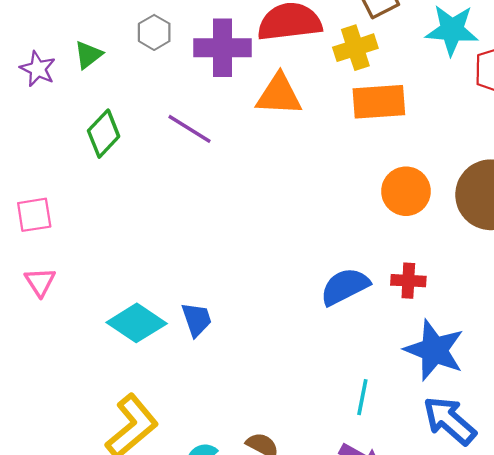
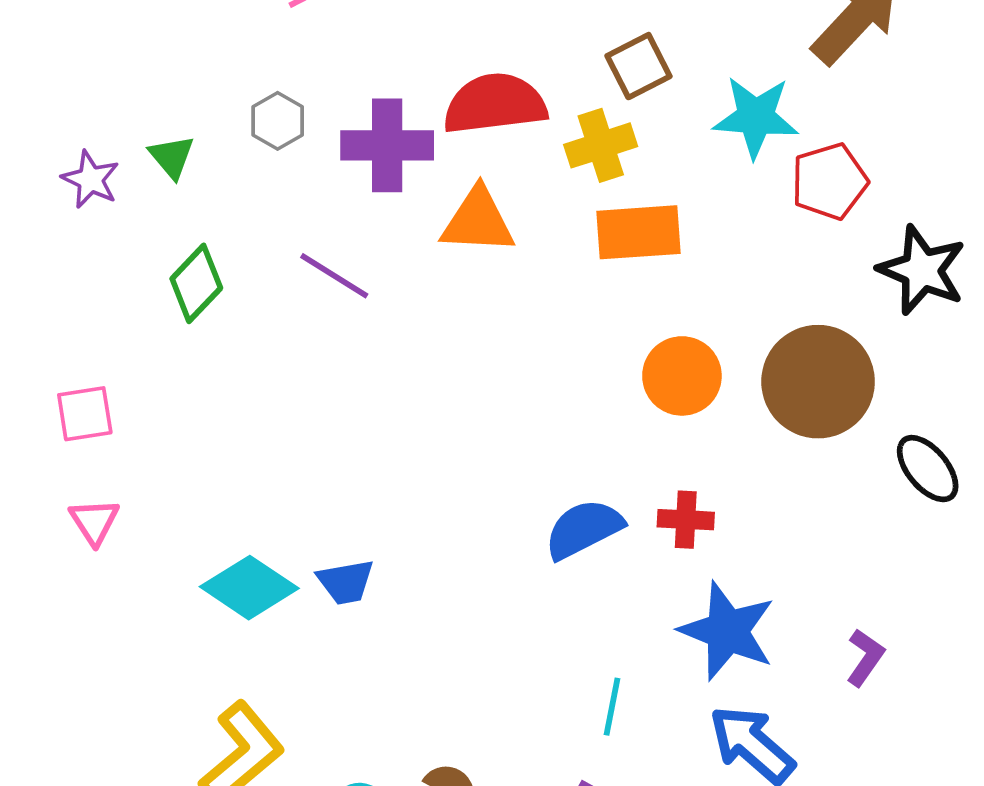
green triangle: (88, 55) -> (172, 157), turned -32
blue trapezoid: (197, 319) -> (346, 582), turned 99

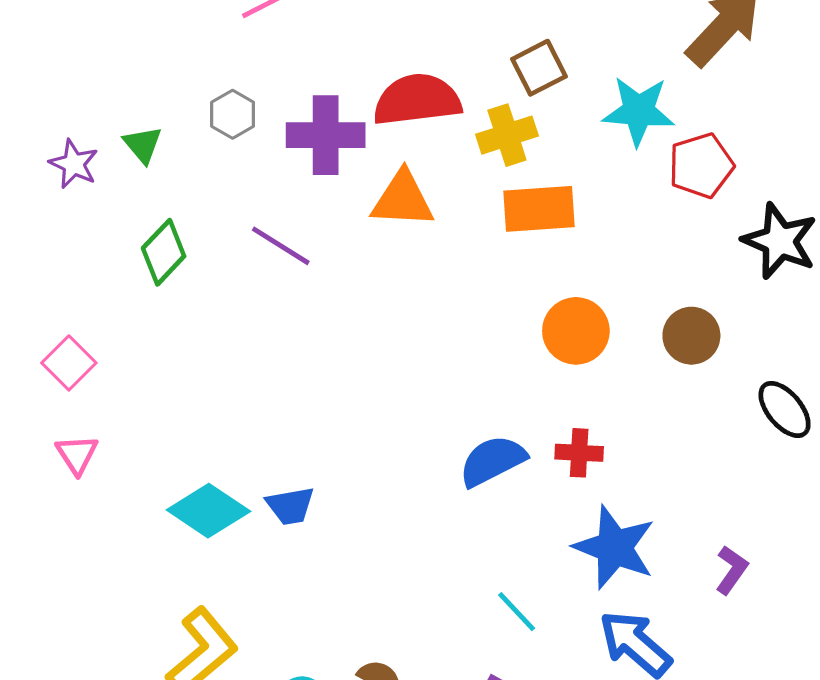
brown circle: (818, 382) -> (691, 336), size x0.6
pink square: (85, 414) -> (69, 363), turned -36
cyan line: (612, 707) -> (517, 612), turned -54

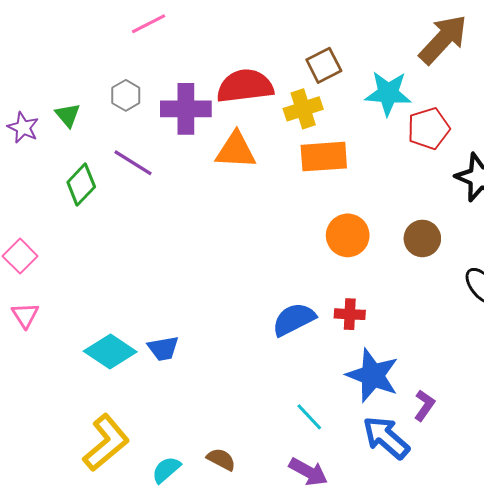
purple line: (281, 246) -> (133, 163), moved
purple L-shape: (732, 570) -> (424, 405), moved

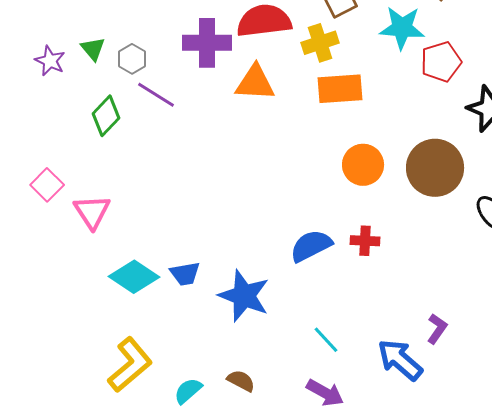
gray hexagon: (126, 95) -> (132, 59), moved
brown circle: (422, 238) -> (435, 168), size x1.6
pink triangle: (25, 315) -> (92, 212), moved, size x1.4
blue star: (373, 375) -> (244, 296), moved

